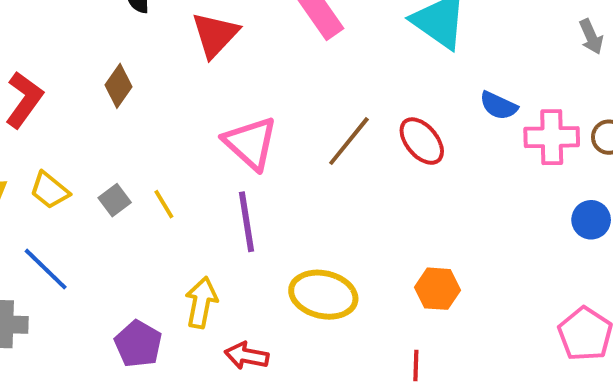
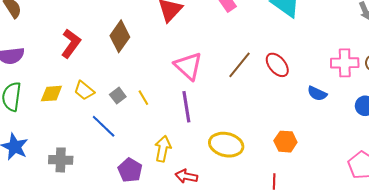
brown diamond: (119, 86) -> (120, 36), size x1.4
blue semicircle: (499, 106) -> (317, 94), moved
blue line: (46, 269) -> (104, 126), moved

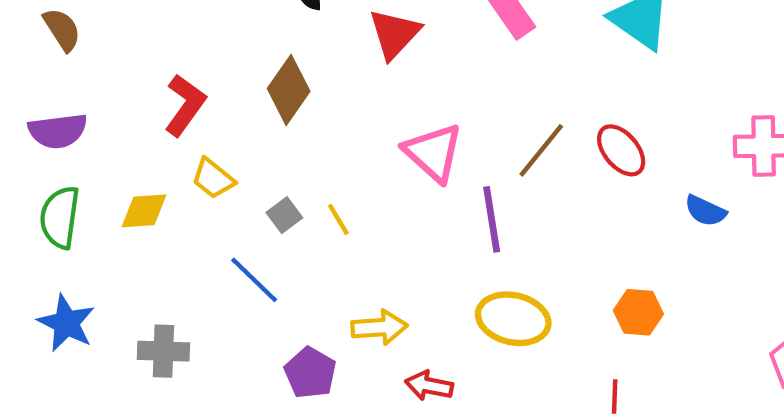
yellow trapezoid: (84, 90) -> (213, 178), moved
purple line: (186, 107) -> (492, 219), moved
yellow arrow: (163, 149) -> (379, 327), turned 75

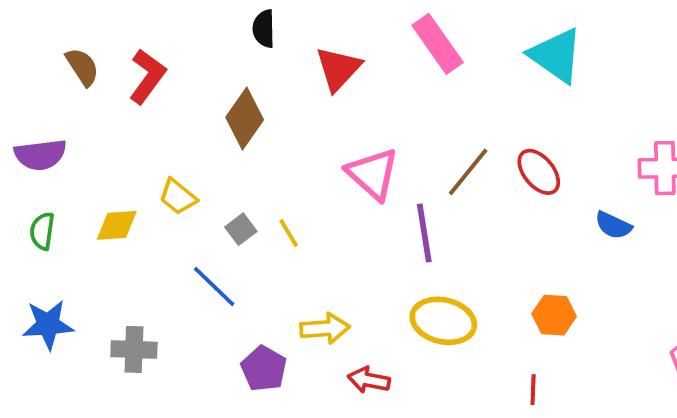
brown semicircle: (62, 29) -> (82, 67), moved
red L-shape: (185, 105) -> (147, 76), moved
green semicircle: (60, 217) -> (42, 231), size x0.7
blue star: (66, 323) -> (48, 325), turned -30

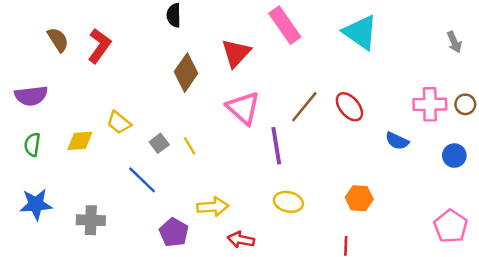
red triangle: (338, 69) -> (236, 53), moved
brown diamond: (245, 118) -> (186, 73), moved
yellow ellipse: (443, 321) -> (288, 202), size x0.7

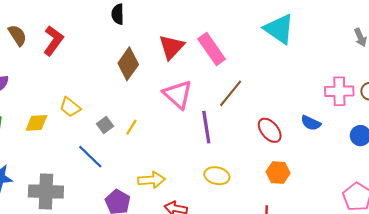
pink rectangle: (285, 25) -> (212, 49), moved
red ellipse: (349, 107) -> (270, 130), moved
yellow line: (190, 146) -> (131, 127), turned 63
gray cross: (91, 220) -> (46, 192), size x1.4

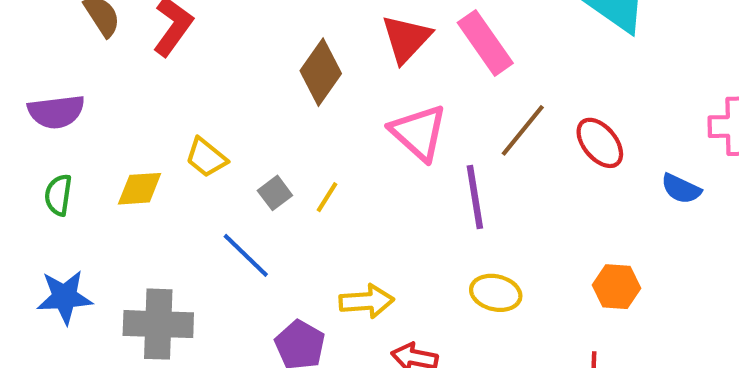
red ellipse: (270, 130) -> (600, 143), moved

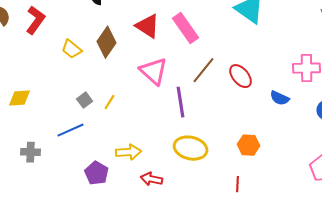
red triangle: (406, 39) -> (148, 26), turned -40
yellow trapezoid: (206, 157) -> (72, 49), moved
blue line: (246, 255) -> (71, 130), turned -68
yellow ellipse: (496, 293) -> (191, 148), size x1.4
gray cross: (158, 324) -> (31, 152), moved, size x0.6

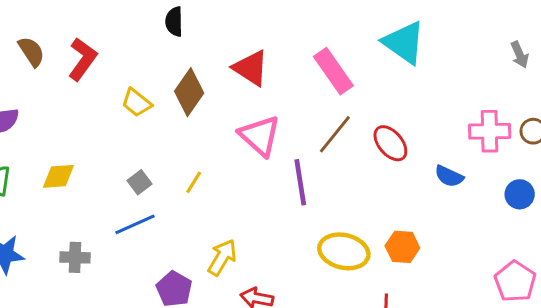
pink rectangle: (186, 28) -> (333, 71), moved
gray square: (85, 100) -> (140, 182), moved
yellow ellipse: (191, 148) -> (344, 251), moved
yellow arrow: (129, 152) -> (222, 257), turned -55

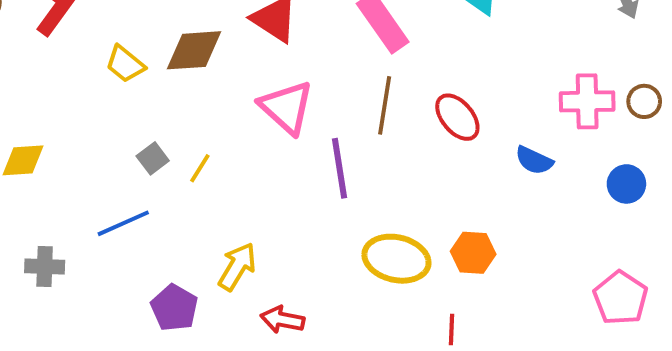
brown diamond: (189, 92) -> (194, 50), turned 51
brown line: (335, 134) -> (385, 105), turned -30
gray square: (140, 182) -> (153, 158), moved

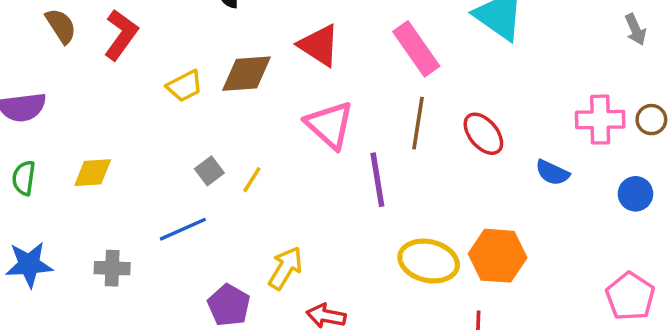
yellow trapezoid: (125, 64) -> (185, 86), turned -66
orange hexagon: (473, 253) -> (498, 256), size x1.4

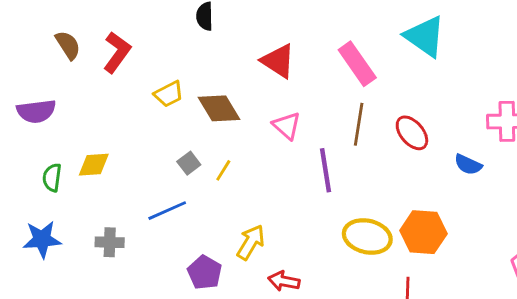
brown diamond: (247, 74) -> (219, 108), moved, turned 63
pink triangle: (330, 125) -> (287, 126), size x0.7
green semicircle: (24, 178) -> (52, 177), moved

